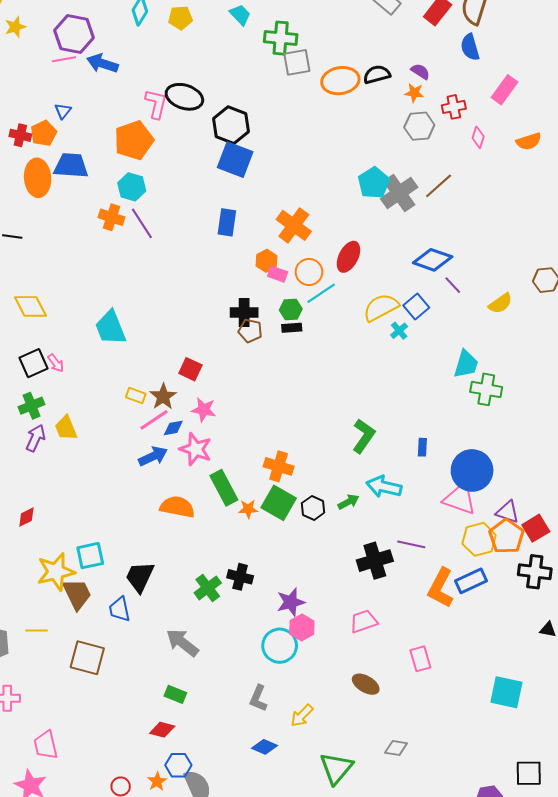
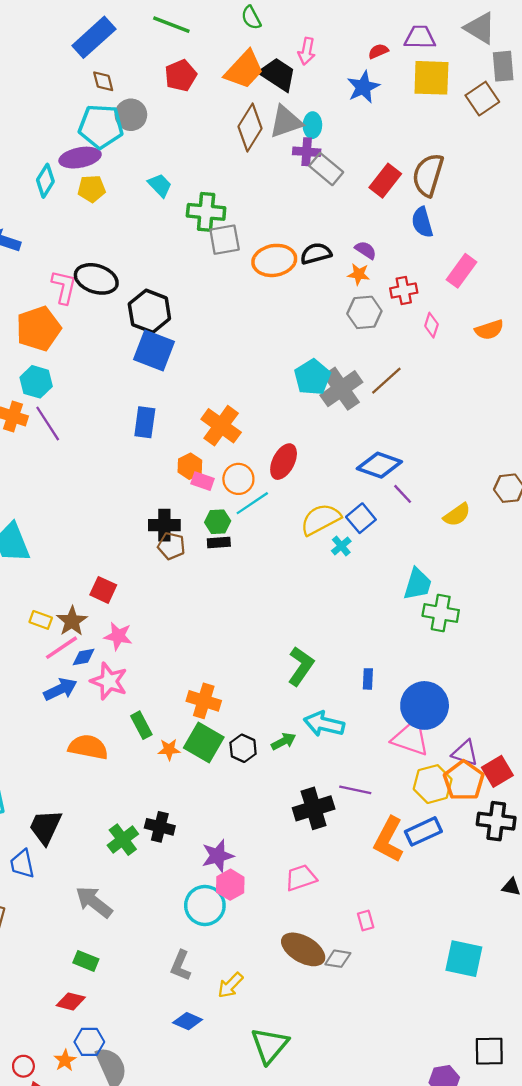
green rectangle: (224, 488) -> (141, 725), size x0.7
pink rectangle: (420, 659) -> (366, 921), size x0.7
brown ellipse: (366, 684) -> (303, 949), size x1.4
gray diamond: (396, 748) -> (338, 959), moved

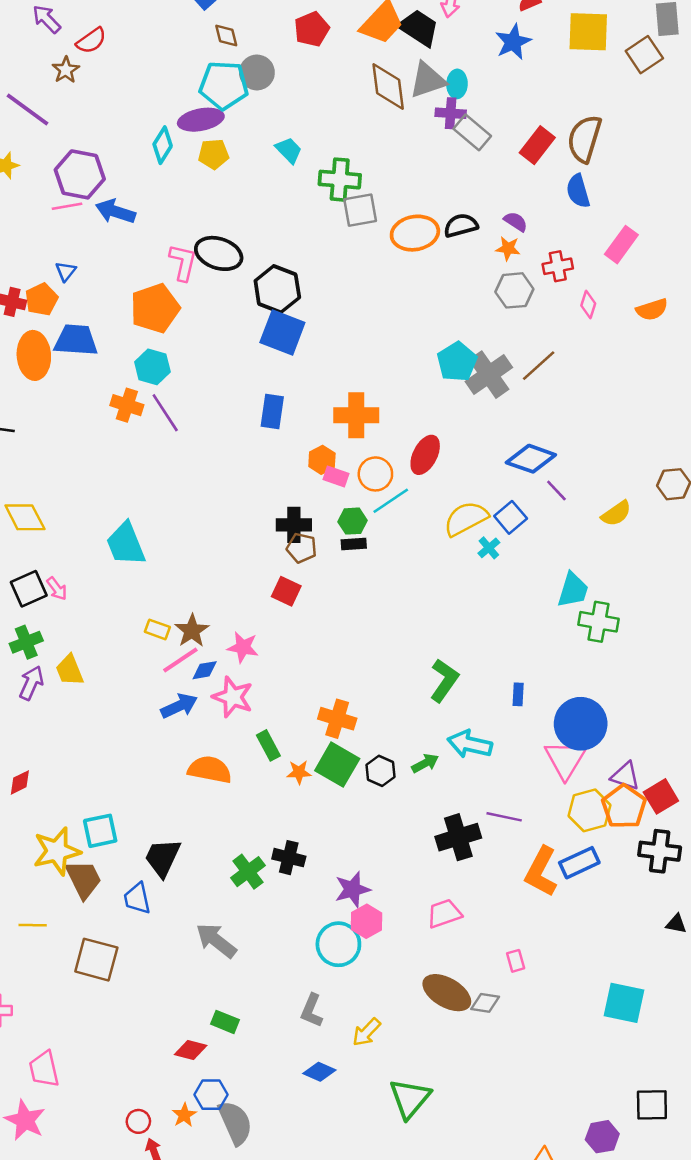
brown diamond: (250, 127) -> (388, 87), turned -39
orange cross: (221, 426) -> (356, 415), turned -36
red square: (103, 590) -> (286, 591), moved
pink triangle: (411, 738) -> (565, 759), turned 42
green rectangle: (86, 961) -> (225, 1022), moved

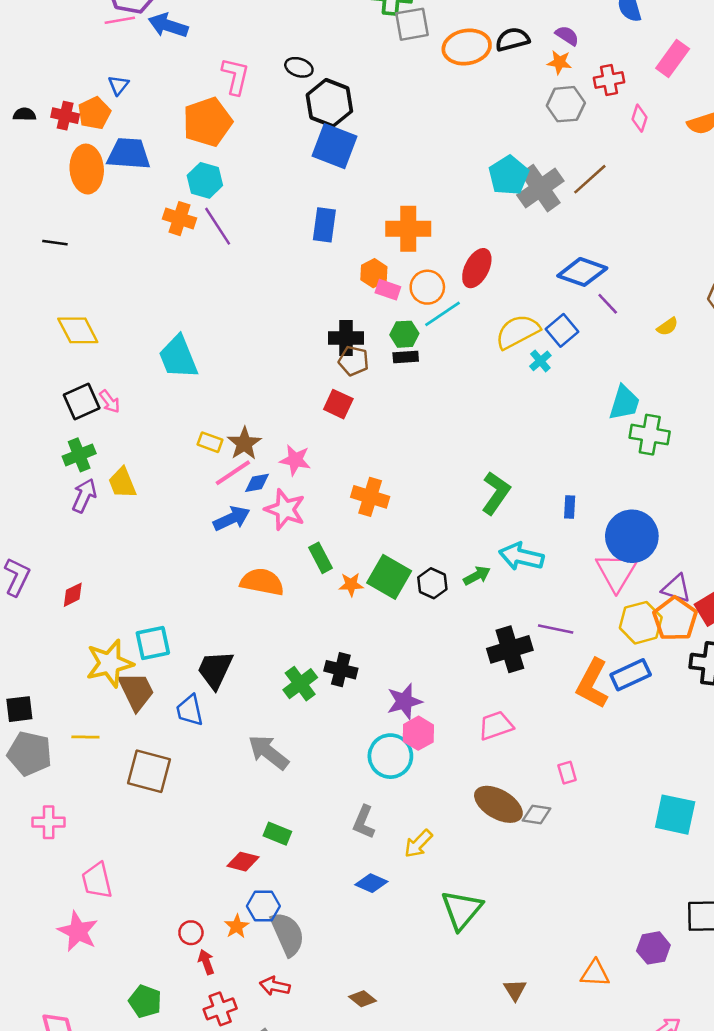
black ellipse: (219, 253) -> (299, 67), moved, size x0.6
yellow semicircle: (616, 513) -> (667, 327), size x0.7
orange cross: (337, 719) -> (370, 497), moved

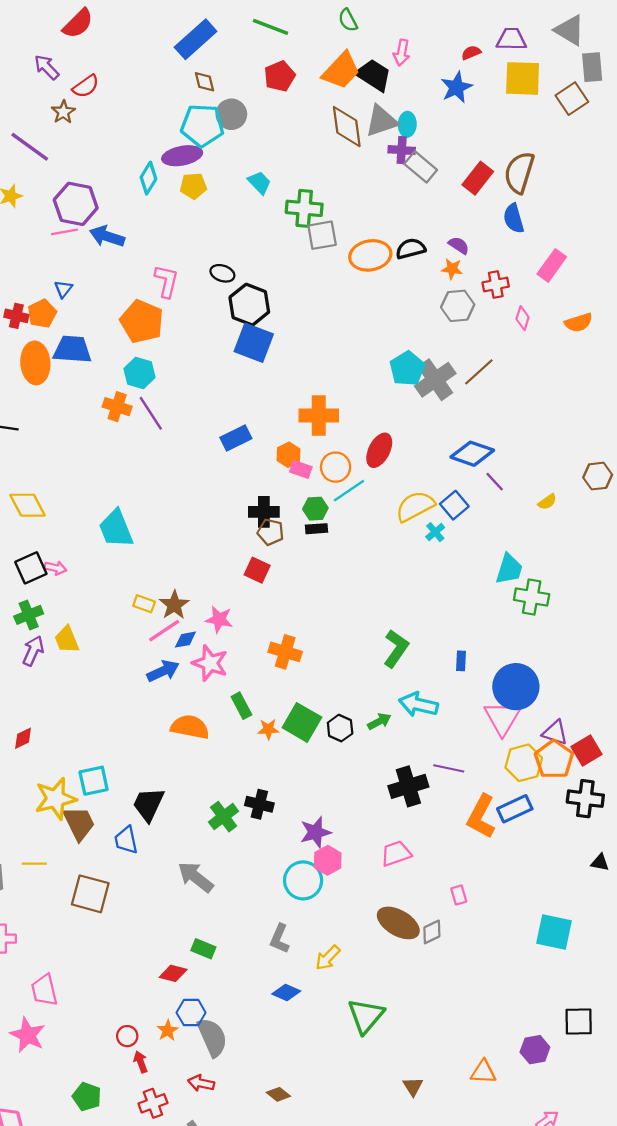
orange pentagon: (207, 122) -> (142, 321), turned -30
blue rectangle: (324, 225) -> (236, 438), moved, turned 56
pink arrow: (110, 402) -> (56, 568), turned -40
gray diamond: (537, 815) -> (432, 932), turned -35

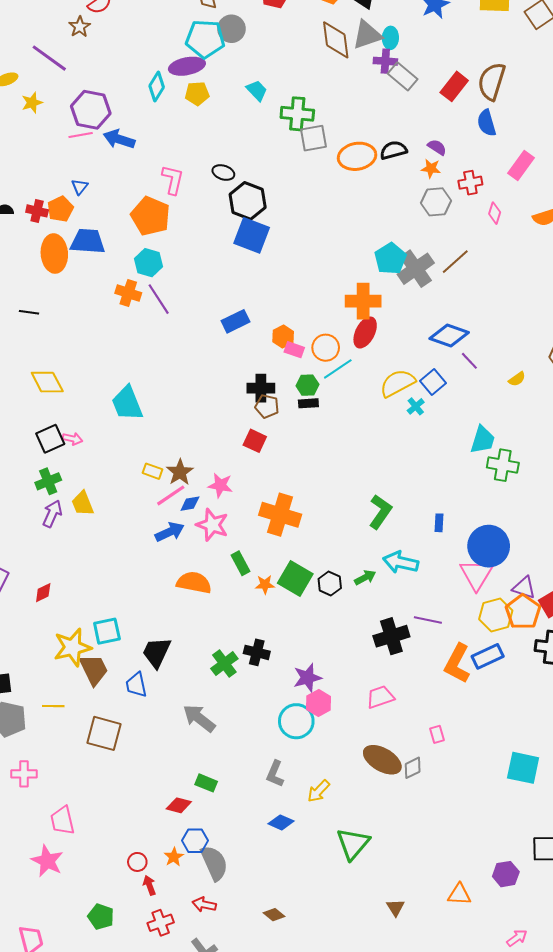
orange cross: (319, 416) -> (363, 301), moved
orange cross: (285, 652) -> (280, 515), size x1.4

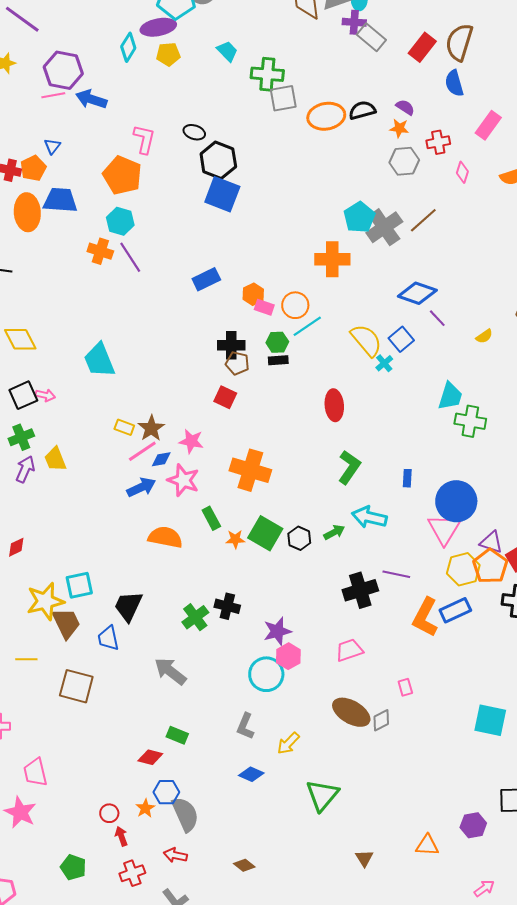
red ellipse: (365, 332) -> (334, 405), moved, turned -32
yellow semicircle: (398, 383) -> (366, 340), turned 78

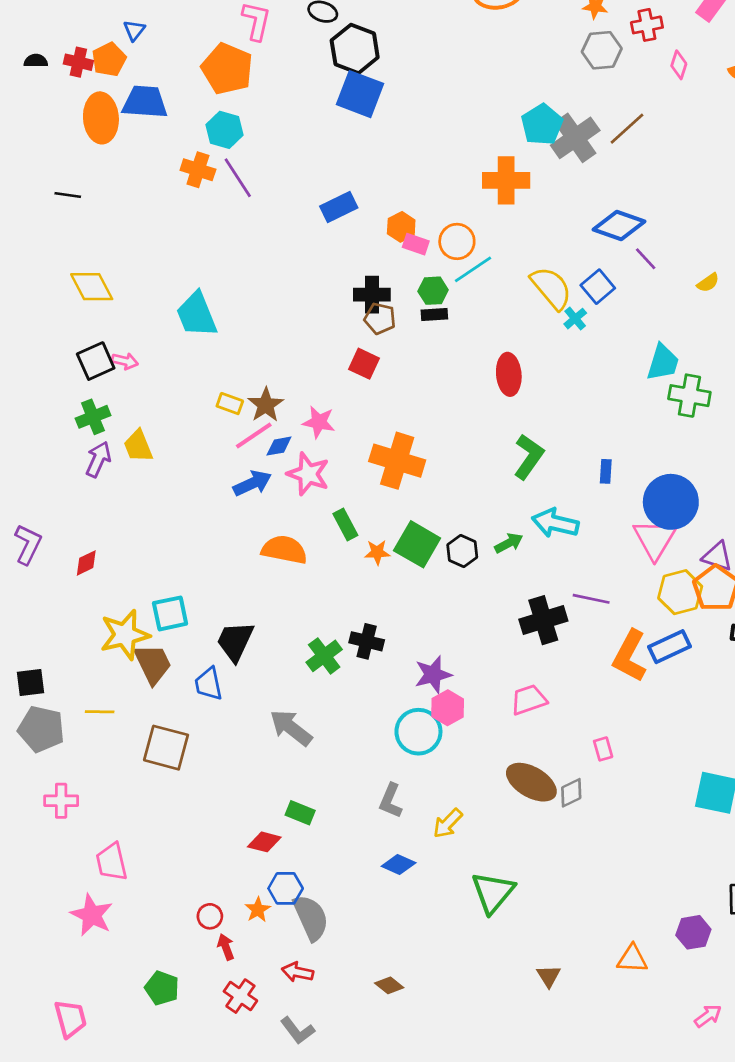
red cross: (132, 873) -> (240, 996), turned -35

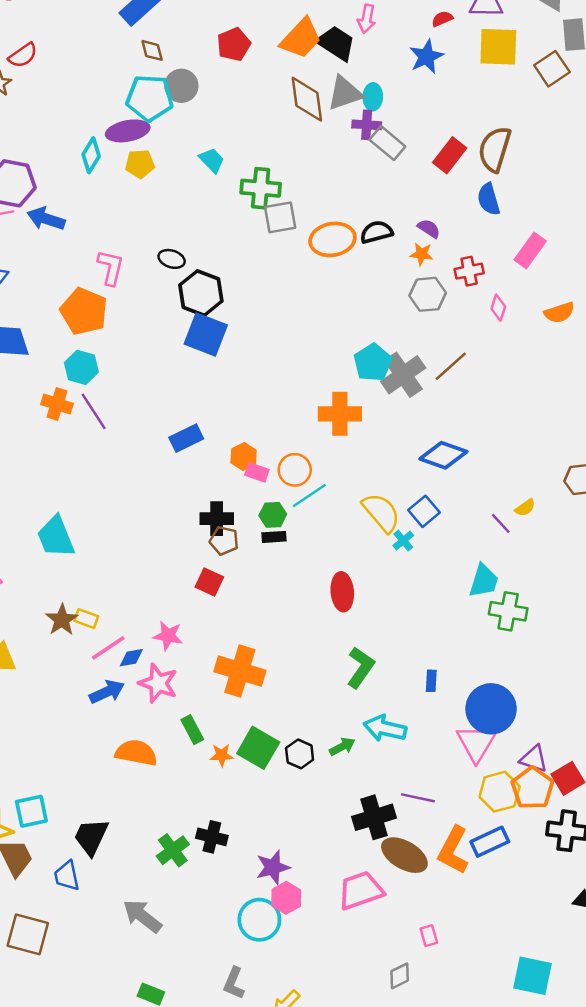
purple line: (646, 259) -> (501, 523), moved
brown star: (266, 405) -> (62, 620), moved
pink trapezoid: (529, 700) -> (361, 890), size x1.4
brown ellipse: (531, 782) -> (404, 855), moved

